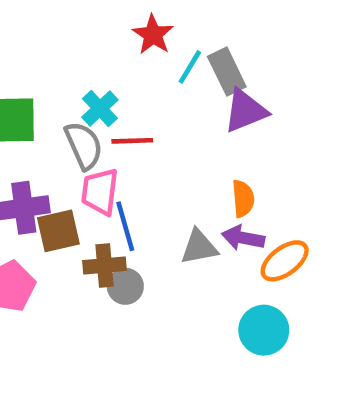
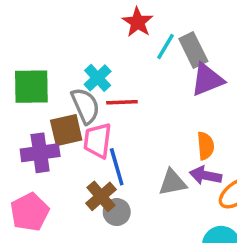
brown square: (58, 231) -> (66, 130), moved
brown cross: (104, 265) -> (101, 196), turned -36

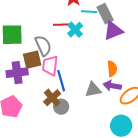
cyan line: (165, 47) -> (89, 12), turned 63
cyan cross: (98, 78) -> (75, 30), moved
red line: (122, 102) -> (62, 25), moved

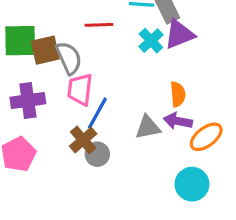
cyan cross: (75, 30) -> (151, 41), moved
brown square: (32, 60) -> (45, 50), moved
blue line: (61, 81) -> (97, 113), turned 45

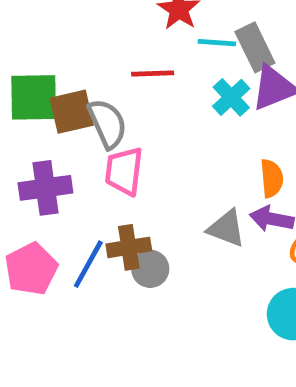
blue line: (97, 113) -> (88, 264), moved
gray triangle: (148, 127) -> (226, 228), turned 32
brown cross: (83, 140) -> (129, 247), turned 32

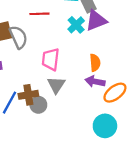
pink trapezoid: (124, 171) -> (51, 59), moved
gray triangle: (226, 228) -> (56, 85), moved, turned 42

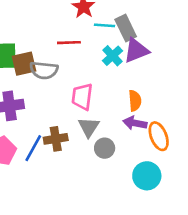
gray semicircle: (18, 37) -> (44, 70), turned 120
orange ellipse: (115, 93) -> (159, 136), turned -75
gray circle: (38, 105) -> (105, 148), moved

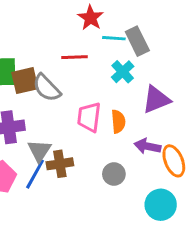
purple triangle: (136, 50) -> (156, 100), moved
gray semicircle: (44, 70) -> (47, 88), turned 40
orange semicircle: (135, 101) -> (118, 121), moved
gray triangle: (89, 127) -> (39, 151), moved

